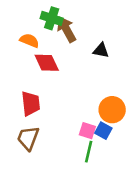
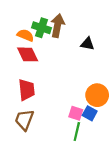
green cross: (52, 18) -> (41, 28), moved
brown arrow: (66, 29) -> (58, 26), turned 40
red diamond: (47, 63) -> (28, 54), moved

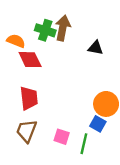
orange semicircle: (25, 35) -> (16, 41), moved
pink square: (76, 113) -> (62, 137), moved

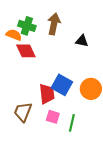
green cross: (45, 30) -> (27, 26), moved
red trapezoid: (29, 98) -> (47, 94), moved
blue square: (98, 124) -> (62, 85), moved, size x1.5

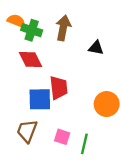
orange semicircle: (14, 35) -> (16, 21), moved
blue square: (62, 85) -> (40, 99), moved, turned -30
red trapezoid: (47, 94) -> (59, 88), moved

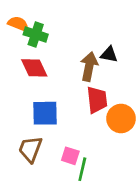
brown arrow: (63, 28) -> (89, 66), moved
red trapezoid: (59, 88) -> (97, 100), moved
green line: (84, 144) -> (82, 169), moved

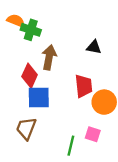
brown arrow: (89, 66) -> (49, 57), moved
red diamond: (34, 68) -> (30, 76), moved, turned 50
pink square: (70, 156) -> (93, 134), moved

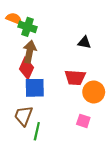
brown arrow: (49, 57) -> (30, 52), moved
red trapezoid: (84, 86) -> (75, 78), turned 100
green line: (71, 146) -> (37, 131), moved

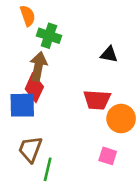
orange semicircle: (14, 19) -> (28, 16), moved, turned 49
green cross: (28, 27) -> (49, 36), moved
blue square: (35, 88) -> (22, 105), moved

